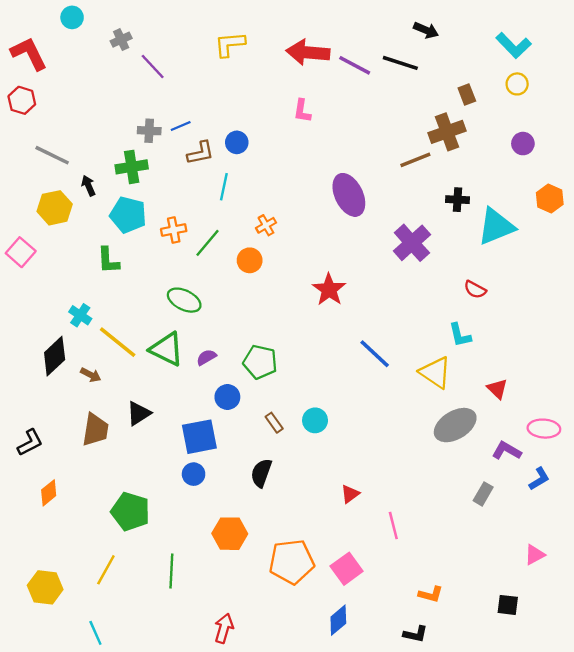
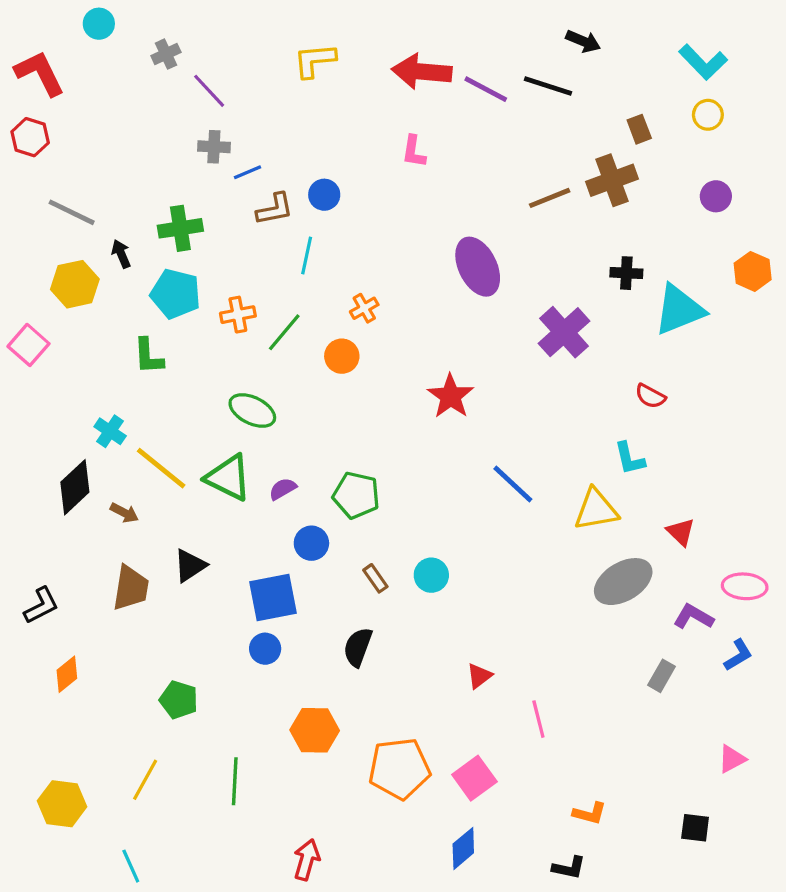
gray cross: (149, 131) -> (214, 147), moved
brown line: (415, 160) -> (550, 198), moved
yellow triangle: (435, 372) -> (596, 510), turned -44
green pentagon: (130, 511) -> (179, 700), size x0.7

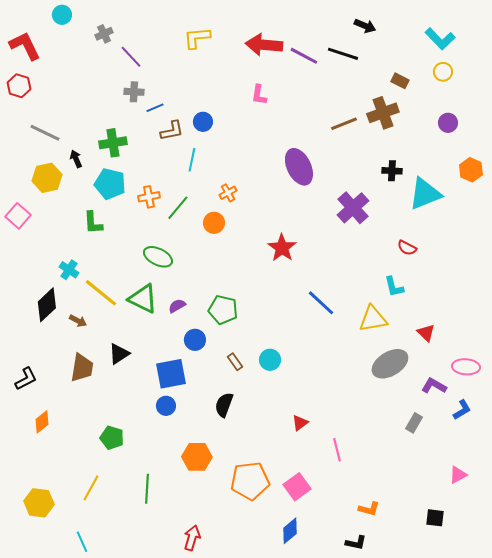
brown rectangle: (639, 129) -> (400, 81), turned -42

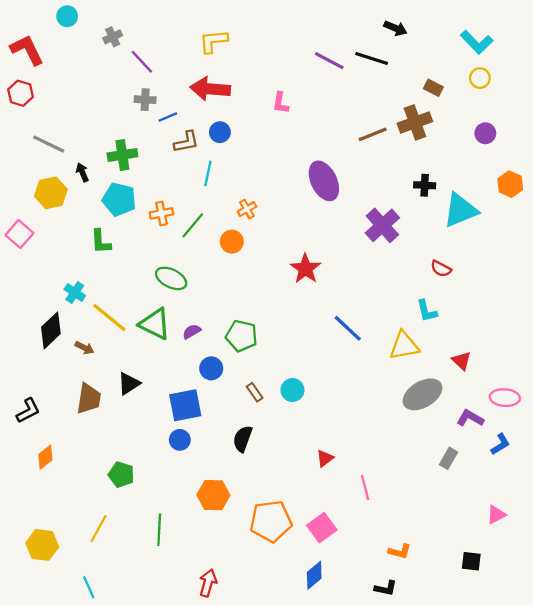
red arrow: (264, 45) -> (210, 89), moved

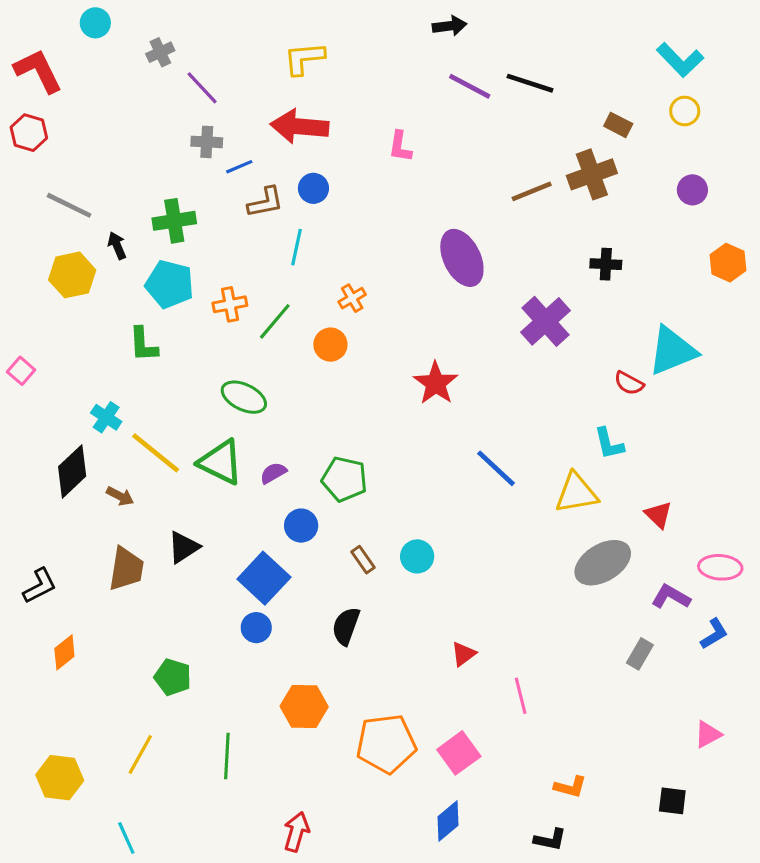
black arrow: (395, 28) -> (450, 26), moved, turned -30
cyan triangle: (460, 210) -> (672, 351), moved
pink square: (19, 234) -> (21, 371), moved, size x0.7
blue square: (185, 405) -> (264, 578), turned -36

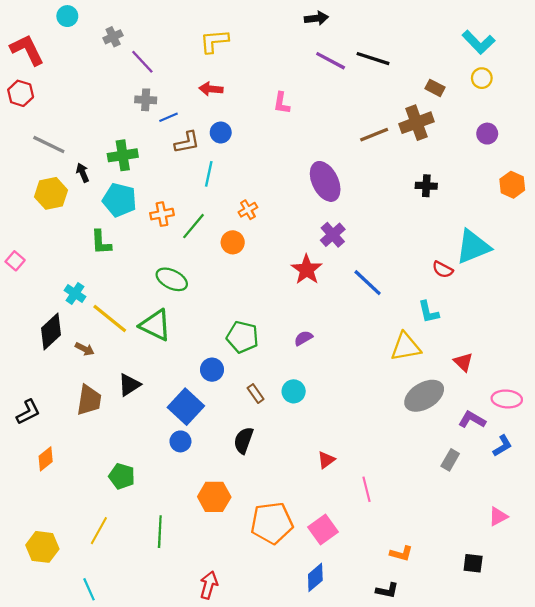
red arrow: (300, 126) -> (211, 89), size x0.6
purple cross: (545, 321) -> (333, 235), moved, size x0.7
blue line: (496, 468) -> (368, 283), moved
purple semicircle: (273, 473) -> (303, 338), moved

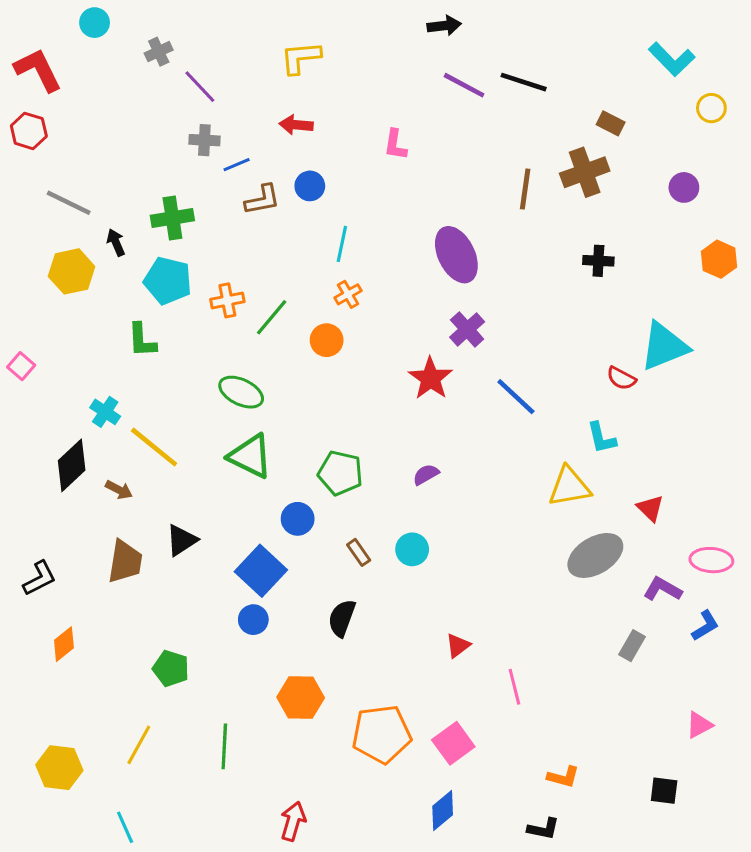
yellow circle: (482, 78) -> (711, 108), moved
brown line: (374, 135) -> (525, 189), turned -60
cyan line: (209, 174) -> (342, 244), moved
green triangle: (155, 325) -> (250, 456), moved

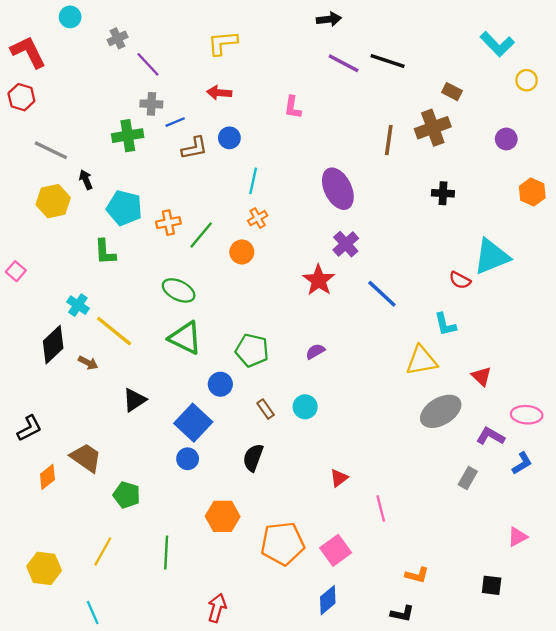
green cross: (172, 218) -> (128, 136), moved
brown trapezoid: (125, 562) -> (86, 458), moved, turned -64

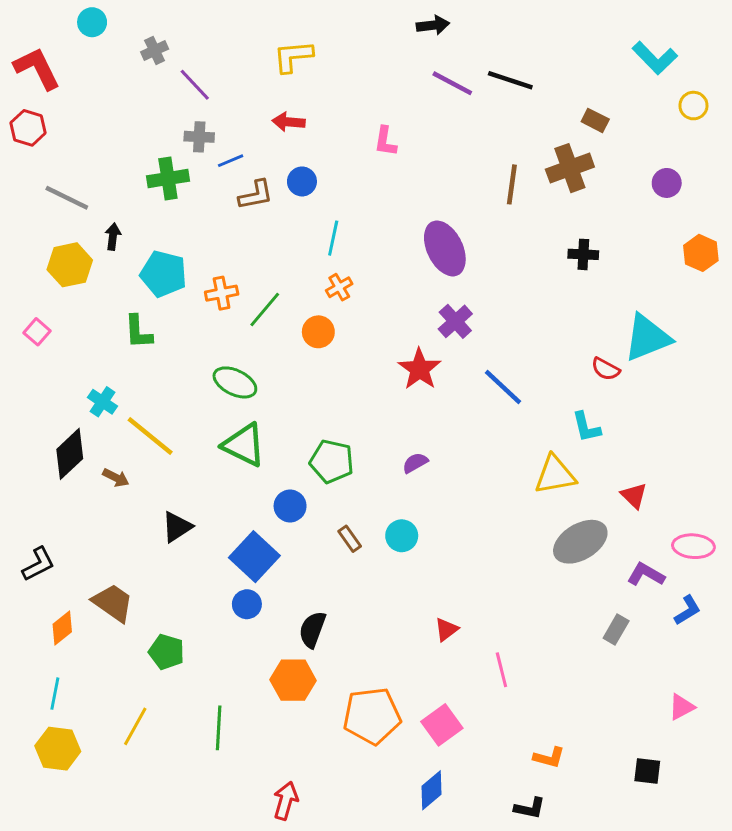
black arrow: (86, 180) -> (113, 237), turned 30
pink square: (16, 271) -> (37, 332), moved
black semicircle: (253, 458) -> (312, 630), moved
cyan line: (93, 612) -> (55, 694), moved, turned 35

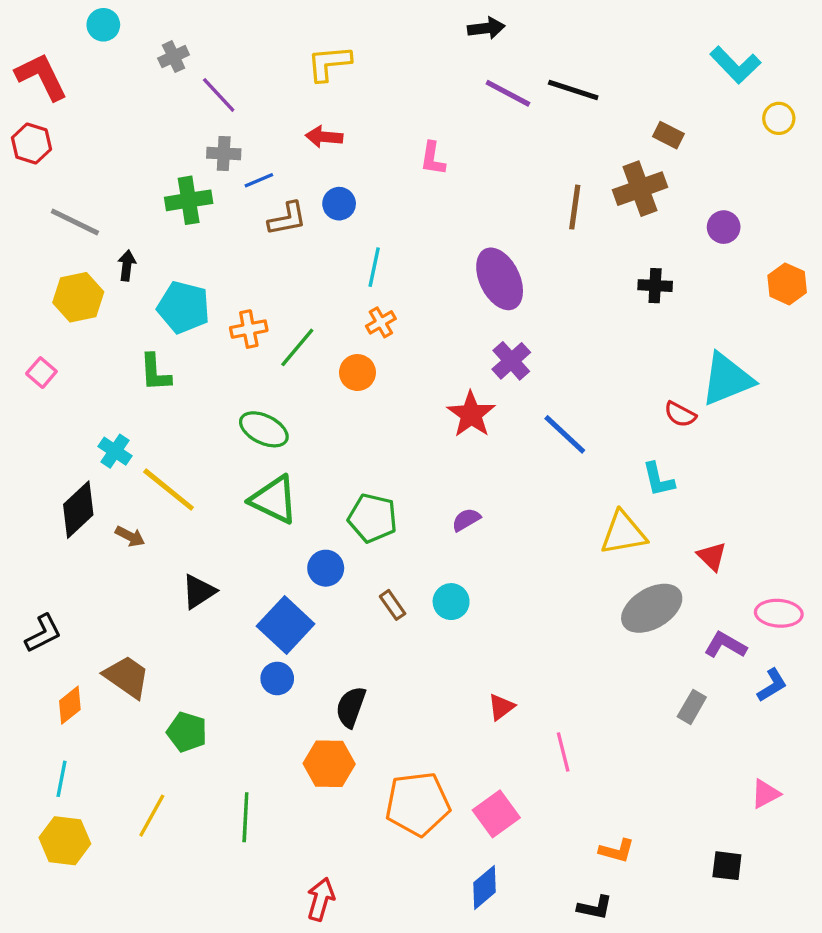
purple circle: (667, 183) -> (724, 227), moved

